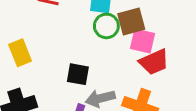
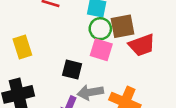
pink square: (143, 41) -> (101, 50), moved
red trapezoid: (154, 62) -> (142, 45), moved

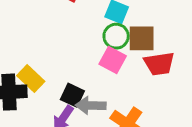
yellow rectangle: (22, 47) -> (31, 79), moved, turned -40
black square: (72, 69) -> (72, 95), moved

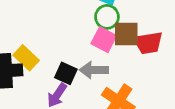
brown square: (142, 38) -> (126, 34), moved
gray arrow: (91, 106) -> (94, 70), moved

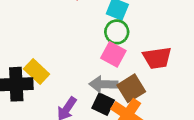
brown square: (126, 34) -> (131, 88), moved, turned -32
black square: (66, 73) -> (103, 104), moved

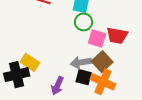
pink square: (113, 54) -> (97, 38), moved
red trapezoid: (157, 58) -> (117, 36), turned 30

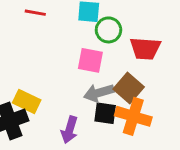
green circle: (84, 22) -> (108, 30), moved
pink square: (97, 38) -> (90, 60), moved

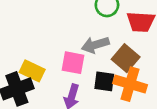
pink square: (90, 60) -> (73, 63), moved
gray arrow: (99, 93) -> (95, 45), moved

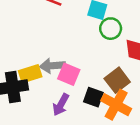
gray arrow: (95, 45) -> (52, 66), moved
yellow rectangle: (32, 71) -> (30, 74), turned -55

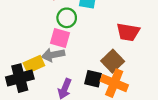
green circle: (111, 29) -> (67, 18), moved
pink square: (69, 74) -> (60, 38), moved

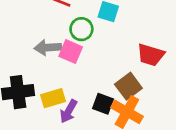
gray arrow: (53, 55) -> (48, 48), moved
yellow rectangle: (34, 64) -> (53, 98), moved

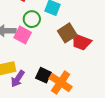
brown square: (128, 86) -> (67, 33), moved

